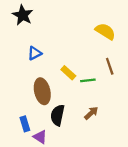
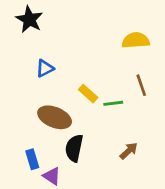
yellow semicircle: (105, 31) -> (136, 40), turned -36
brown ellipse: (42, 91) -> (55, 117), turned -55
brown arrow: (91, 113) -> (129, 151), moved

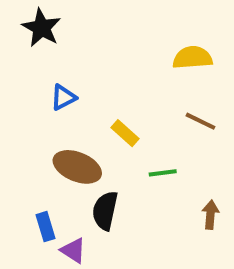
brown line: (141, 85) -> (200, 121), turned -45
green line: (113, 103) -> (163, 173), moved
brown arrow: (129, 151) -> (210, 215), moved, turned -42

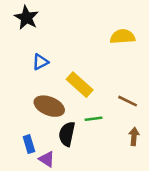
brown line: (200, 121) -> (128, 101), moved
yellow rectangle: (125, 133) -> (80, 85), size x1.5
green line: (163, 173) -> (93, 119), moved

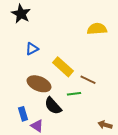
brown line: (128, 101) -> (88, 80), moved
black semicircle: (67, 134) -> (53, 106), turned -54
brown arrow: (134, 136) -> (105, 125), moved, turned -80

